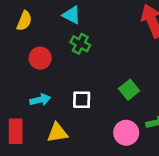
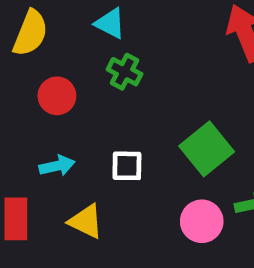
yellow semicircle: (24, 21) -> (30, 33), size x1.4
green square: (129, 90) -> (207, 149), size x1.5
yellow triangle: (57, 133) -> (86, 221), turned 35

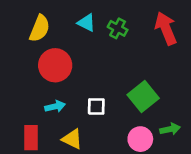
green cross: (125, 72) -> (118, 28), moved
red circle: (57, 96) -> (55, 65), size x1.5

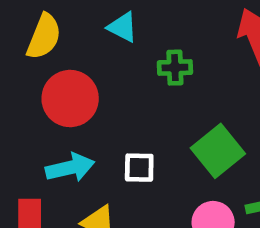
green cross: (118, 28) -> (175, 68), moved, turned -30
cyan arrow: (55, 106) -> (70, 168), size x1.4

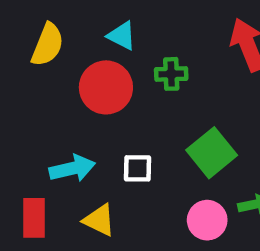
red circle: (70, 99) -> (106, 87), moved

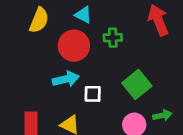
cyan arrow: (72, 168) -> (66, 79), moved

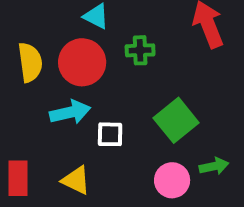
yellow semicircle: (39, 20) -> (30, 62), moved, turned -30

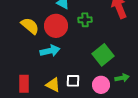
yellow semicircle: (30, 62) -> (30, 26), turned -42
white square: (110, 134) -> (73, 81), moved

